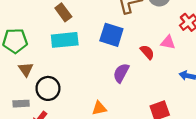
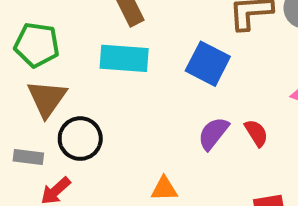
red semicircle: (147, 52) -> (256, 133), moved
brown triangle: (26, 69) -> (47, 98), size x1.5

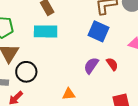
blue square: (208, 64) -> (99, 31), moved

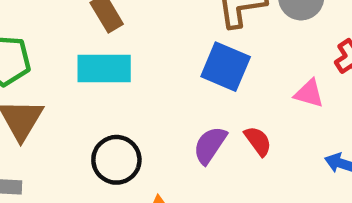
black circle: (26, 72) -> (116, 160), moved

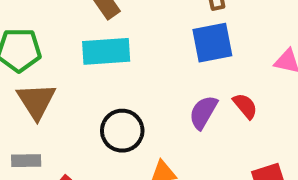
blue square: (226, 67) -> (212, 43), turned -30

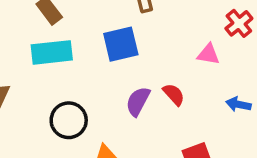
blue square: (212, 43) -> (121, 44), moved

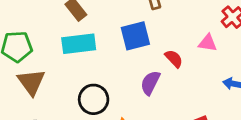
red semicircle: (174, 94) -> (174, 59), moved

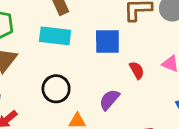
purple semicircle: (150, 83) -> (109, 100), moved

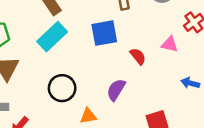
cyan rectangle: (55, 36) -> (52, 37), turned -40

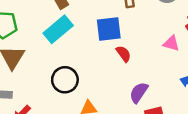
red semicircle: (138, 56) -> (124, 54), moved
purple semicircle: (116, 90) -> (139, 92), moved

